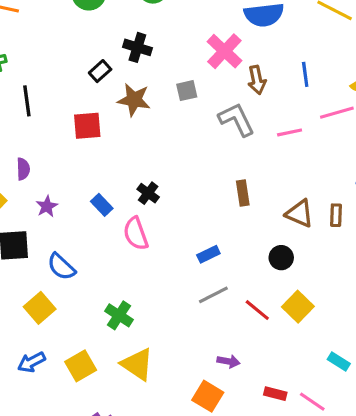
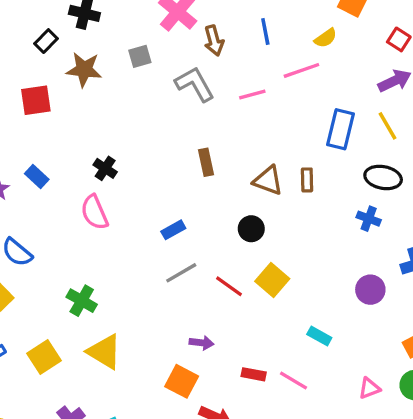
blue rectangle: (102, 205) -> (37, 176), moved

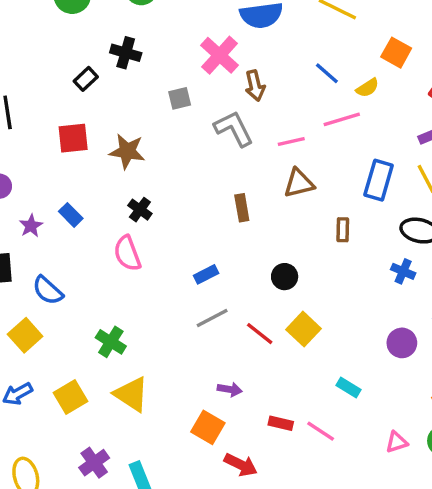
blue line: (265, 31) -> (327, 73), moved, turned -40
brown star: (84, 69) -> (127, 151), moved
brown triangle: (268, 180) -> (299, 183), moved, turned -36

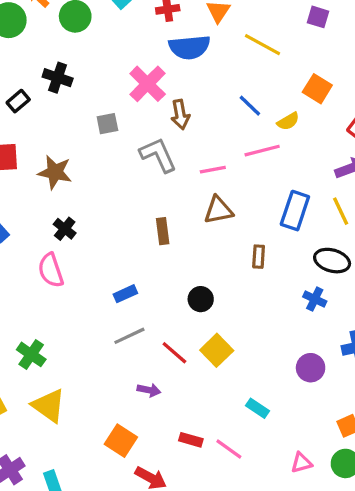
purple arrow: (230, 389) -> (149, 390), moved

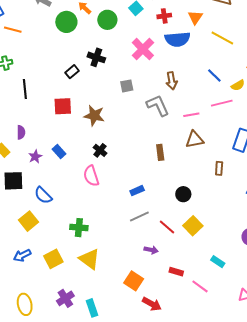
pink cross: (148, 84) -> (143, 49), moved
green cross: (31, 354) -> (79, 228), turned -30
red rectangle: (191, 440) -> (176, 272), moved

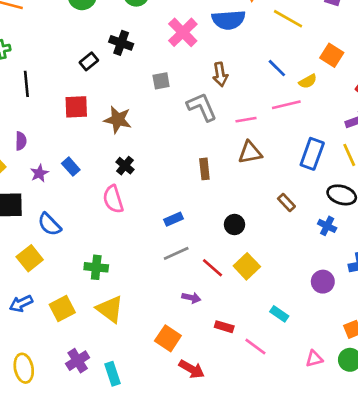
brown rectangle: (219, 168) -> (286, 203), moved, turned -48

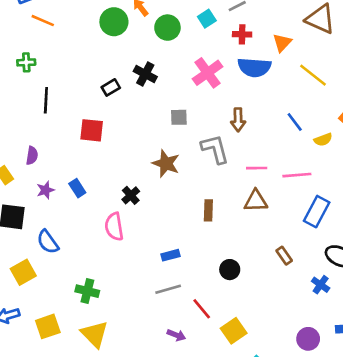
pink line: (286, 105) -> (297, 175), moved
brown star: (118, 120) -> (166, 163), moved
yellow square: (247, 266) -> (234, 331), moved

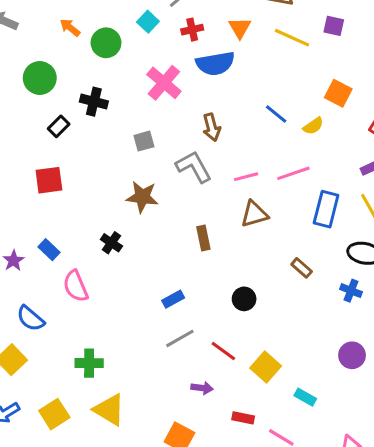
green circle: (114, 22) -> (40, 78), moved
yellow line: (313, 75) -> (292, 38), moved
pink semicircle: (114, 227) -> (76, 286), moved

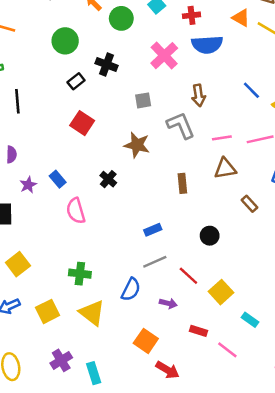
orange triangle: (240, 28) -> (241, 18), moved, turned -36
red square: (49, 180) -> (82, 123), moved, turned 35
brown rectangle: (302, 268) -> (250, 204), moved
blue semicircle: (31, 318) -> (131, 290), moved, turned -110

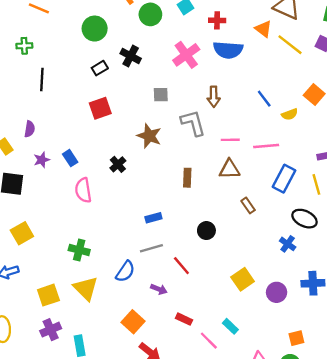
red square: (82, 123) -> (100, 108), turned 30
yellow square: (221, 292) -> (243, 279), moved
yellow square: (48, 311) -> (48, 295), moved
cyan rectangle: (250, 320) -> (230, 326), moved

